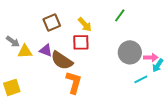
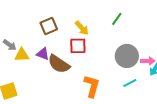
cyan line: (141, 79) -> (130, 83), moved
orange L-shape: (74, 82) -> (92, 86), moved

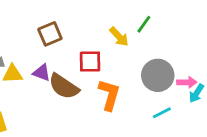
yellow arrow: (82, 28) -> (119, 37), moved
orange L-shape: (92, 86) -> (109, 95), moved

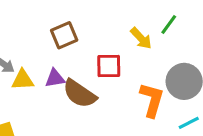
purple triangle: (42, 73) -> (55, 78), turned -30
orange L-shape: (109, 95) -> (152, 100), moved

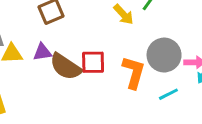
red square: (109, 66) -> (93, 62), moved

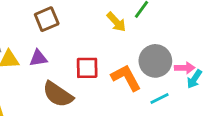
brown semicircle: (66, 67) -> (58, 94), moved
orange L-shape: (134, 72) -> (126, 78), turned -44

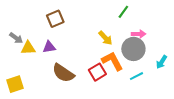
yellow arrow: (116, 22) -> (105, 38), moved
red square: (87, 68) -> (97, 72), moved, turned -30
pink arrow: (185, 68) -> (138, 34), moved

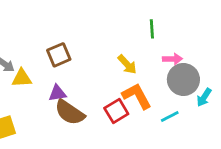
green line: (123, 12) -> (152, 29), turned -40
brown square: (55, 19) -> (59, 55), moved
purple triangle: (49, 47) -> (57, 93), moved
gray circle: (133, 49) -> (183, 79), moved

